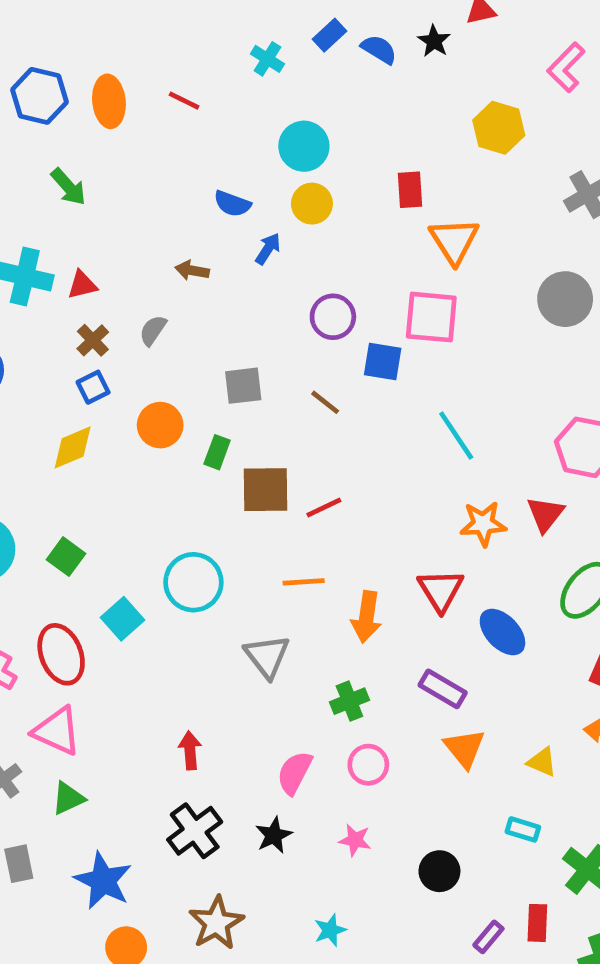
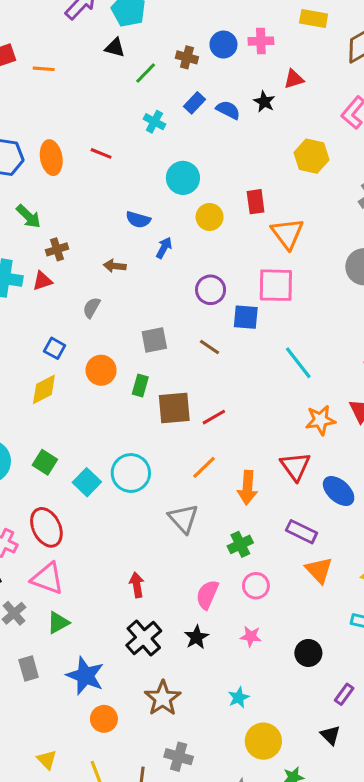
yellow circle: (312, 204) -> (210, 217), moved
brown cross: (93, 340) -> (57, 249), moved, turned 30
blue square: (93, 387) -> (55, 348), turned -30
orange line: (304, 582) -> (204, 467), turned -36
cyan square: (123, 619) -> (87, 482), moved

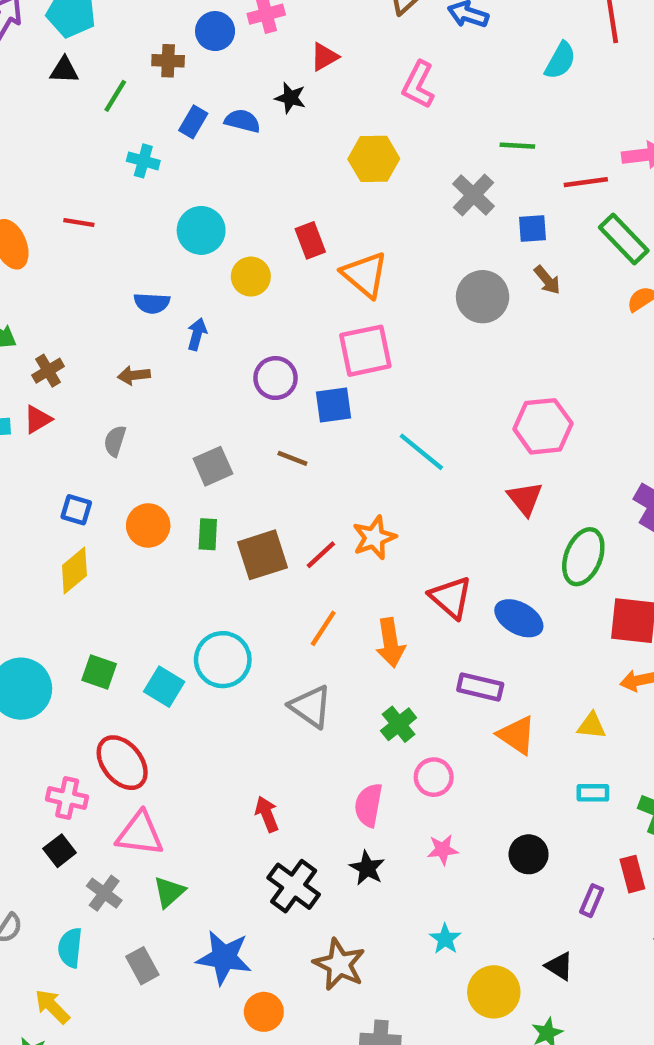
orange star: (320, 420) -> (374, 538), moved
black triangle: (330, 735) -> (559, 966), moved

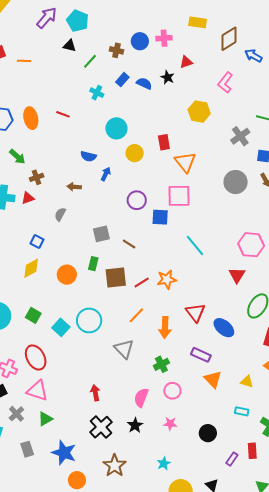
brown line: (292, 458) -> (129, 244), moved
orange circle: (148, 525) -> (67, 275), moved

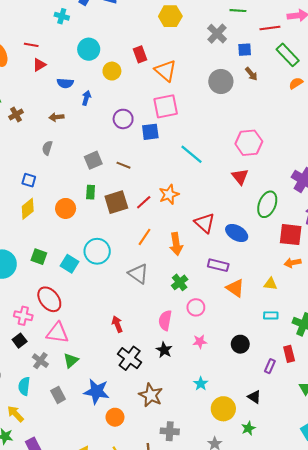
red triangle: (28, 198) -> (39, 65), moved

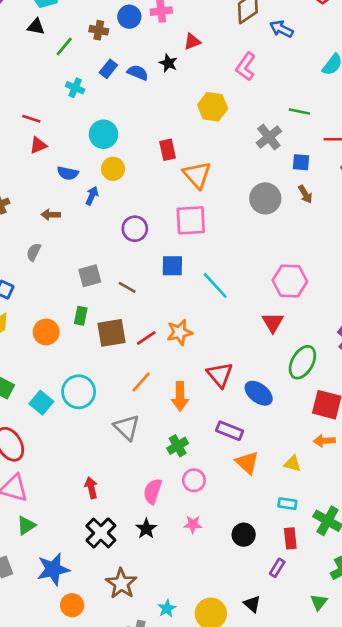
yellow circle: (112, 71) -> (113, 169), moved
blue square: (150, 132) -> (172, 266), moved
red rectangle: (289, 354) -> (290, 538), moved
cyan star: (201, 384) -> (167, 609), moved
blue star: (96, 391) -> (53, 569), turned -30

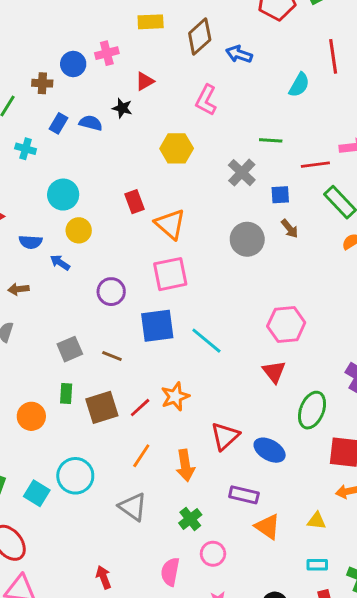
blue arrow: (92, 196) -> (60, 262), turned -72
blue square: (172, 266) -> (157, 326), size x1.4
red triangle: (220, 375) -> (225, 436), turned 36

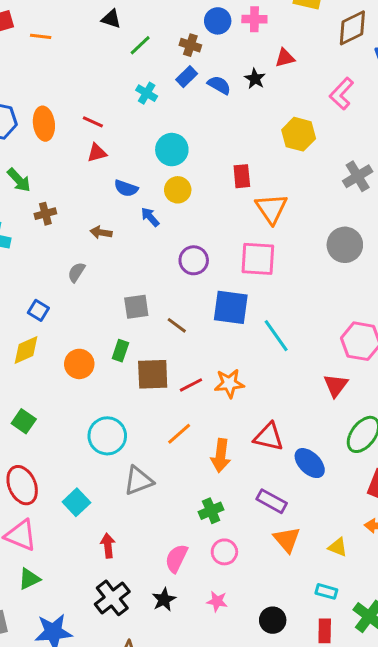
brown cross: (42, 83) -> (190, 45), moved
red triangle: (225, 436) -> (269, 437), turned 40
cyan square: (37, 493) -> (76, 502), moved
gray triangle: (133, 507) -> (138, 481), moved, turned 48

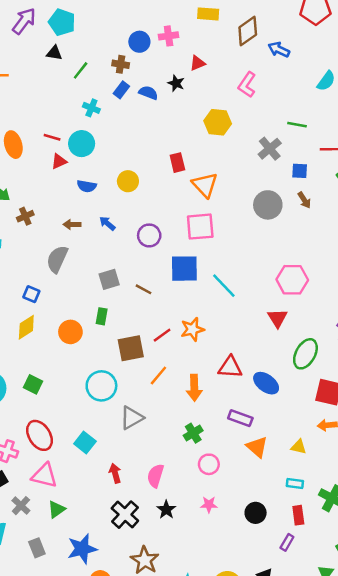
cyan circle: (172, 150) -> (82, 144), moved
blue arrow: (150, 217) -> (107, 223), moved
gray semicircle: (76, 272) -> (57, 259), size x1.6
brown square: (153, 374) -> (131, 348), moved
pink semicircle: (176, 558) -> (156, 476), moved

